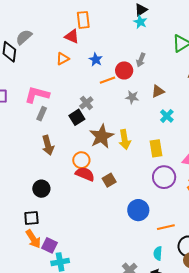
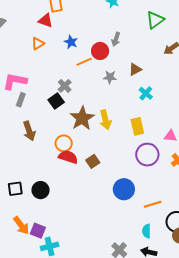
black circle: (41, 189) -> (41, 190), moved
black square: (31, 218) -> (15, 189), moved

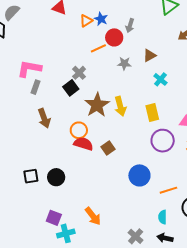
blue star: (71, 42) -> (101, 19), moved
orange triangle: (38, 44) -> (86, 21), moved
orange arrow: (21, 225) -> (93, 216), moved

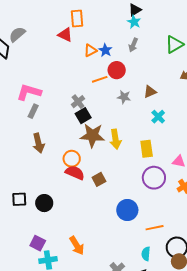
gray arrow: (130, 26) -> (133, 45), moved
black square: (71, 88) -> (83, 116), moved
brown star: (97, 105) -> (92, 135), turned 30

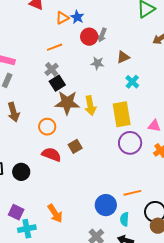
gray arrow: (133, 45) -> (102, 35), moved
orange line: (100, 79) -> (55, 47), moved
yellow rectangle: (147, 149) -> (122, 114), size x1.4
red semicircle: (75, 173) -> (51, 154), moved
blue circle: (127, 210) -> (106, 205), moved

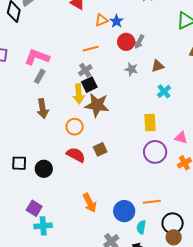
yellow arrow: (90, 106) -> (79, 94), moved
yellow rectangle: (122, 114) -> (150, 123), size x0.7
orange arrow: (55, 213) -> (90, 203), moved

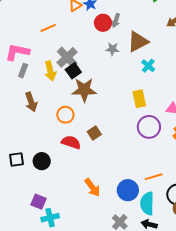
orange line: (91, 49) -> (48, 28), moved
brown triangle: (158, 66) -> (138, 42), size x1.6
gray cross: (85, 70) -> (67, 57), size x1.5
yellow arrow: (79, 94) -> (50, 71), moved
cyan semicircle: (141, 227) -> (147, 203), size x1.6

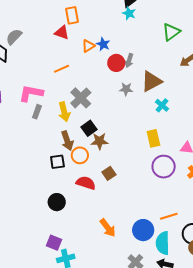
black square: (73, 71) -> (89, 128), moved
brown star: (84, 90) -> (99, 141), moved, size x0.7
brown arrow: (31, 102) -> (67, 141), moved
black square: (16, 160) -> (57, 162), moved

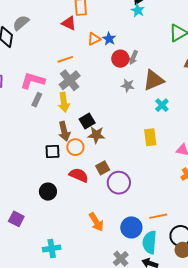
gray cross: (81, 98) -> (70, 80), moved
purple circle: (164, 167) -> (119, 183), moved
purple square: (54, 243) -> (16, 219), moved

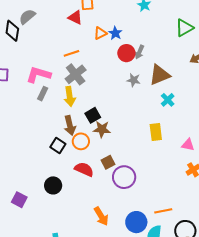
black square: (52, 151) -> (58, 145), turned 35
purple square: (16, 219) -> (19, 200), moved

